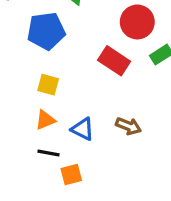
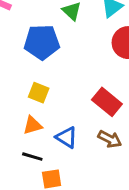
red rectangle: (114, 61) -> (107, 102), moved

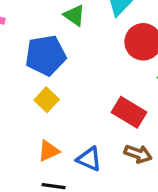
yellow square: (39, 93) -> (47, 100), moved, turned 30

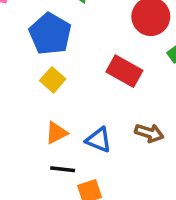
blue pentagon: (46, 55) -> (50, 34), turned -30
red rectangle: (129, 112) -> (124, 71), moved

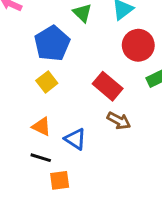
orange triangle: (56, 133) -> (41, 126), turned 42
brown arrow: (149, 133) -> (119, 121), moved

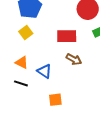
red rectangle: (108, 86) -> (67, 36), turned -42
orange square: (60, 180) -> (55, 100), moved

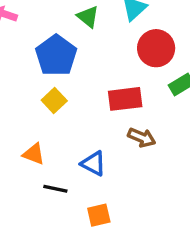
orange triangle: (22, 62) -> (34, 154), moved
orange square: (55, 100) -> (99, 215), moved

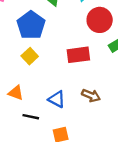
brown arrow: (142, 138) -> (91, 96), moved

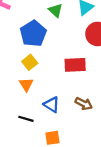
orange triangle: (16, 93) -> (26, 84), moved, turned 32

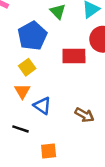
red rectangle: (75, 65) -> (74, 56), moved
blue triangle: (52, 105) -> (42, 106), moved

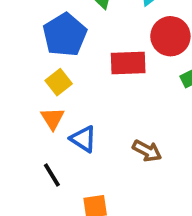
black line: (20, 129) -> (52, 175), turned 42

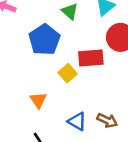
yellow square: (59, 82) -> (68, 73), moved
blue triangle: (83, 139) -> (77, 121), moved

